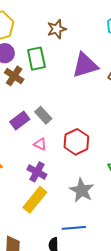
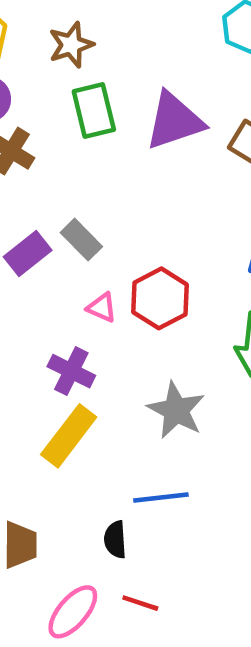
brown star: (57, 29) -> (71, 45), moved
green rectangle: (36, 59) -> (94, 111), moved
pink triangle: (40, 144) -> (102, 308), moved

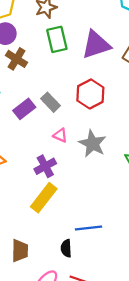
red hexagon: (160, 298) -> (90, 94), moved
purple cross: (71, 371) -> (45, 166), turned 35
gray star: (176, 410) -> (92, 144), moved

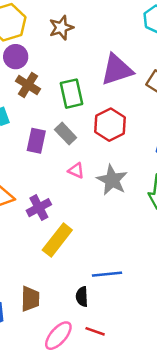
green rectangle: (57, 39) -> (71, 94), moved
purple rectangle: (24, 109) -> (36, 141), turned -40
purple cross: (45, 166) -> (39, 208), moved

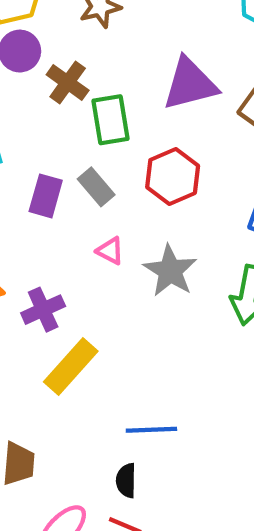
brown cross: (28, 85) -> (68, 82), moved
black semicircle: (82, 297) -> (126, 481), moved

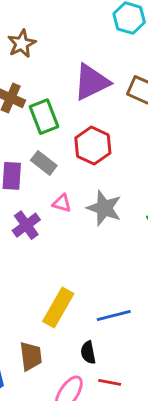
purple cross: (43, 310) -> (26, 225), moved
yellow rectangle: (71, 367) -> (58, 308), moved
black semicircle: (126, 481) -> (88, 353), moved

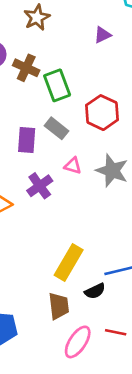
purple triangle: (91, 82) -> (102, 35), moved, size x0.5
black semicircle: (88, 353) -> (95, 291), moved, turned -105
brown trapezoid: (31, 356) -> (59, 306), moved

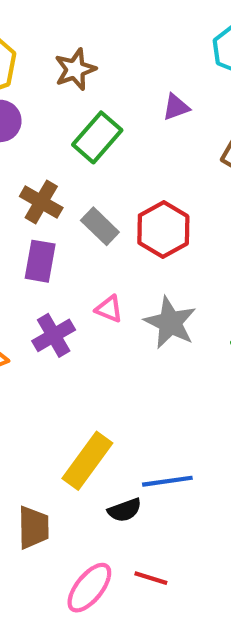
brown cross: (26, 68) -> (41, 202), moved
green rectangle: (57, 85) -> (97, 137), moved, turned 56
gray rectangle: (56, 128) -> (100, 226), moved
brown trapezoid: (59, 306) -> (33, 527), moved

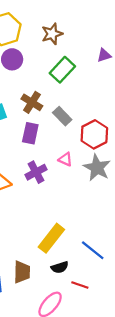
red hexagon: (163, 229) -> (94, 134), moved
blue line: (167, 481) -> (93, 250), turned 45
black semicircle: (125, 510) -> (60, 267), moved
red line: (151, 578) -> (80, 285), moved

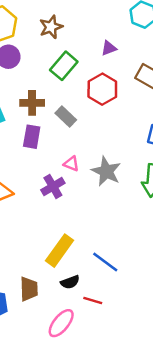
brown cross: (32, 102) -> (32, 103), turned -30
red hexagon: (94, 134) -> (102, 89), moved
purple cross: (36, 172) -> (53, 186), moved

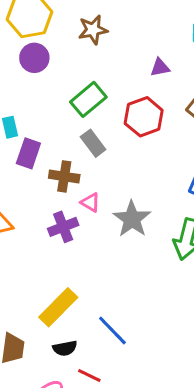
green rectangle: (64, 66) -> (88, 99), moved
brown cross: (32, 103) -> (64, 176), moved
purple rectangle: (32, 137) -> (28, 153), moved

